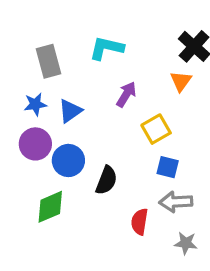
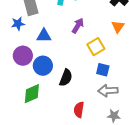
orange triangle: (181, 81) -> (118, 27), moved
blue star: (35, 104) -> (18, 24), moved
blue triangle: (70, 111) -> (44, 36), turned 35
red semicircle: (140, 222) -> (79, 110), moved

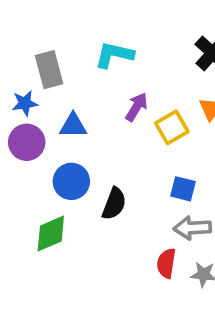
yellow square: (96, 47) -> (172, 127), moved
purple circle: (23, 56) -> (27, 142), moved
red semicircle: (79, 110) -> (166, 263), moved

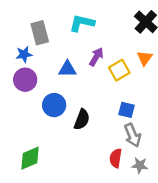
blue triangle: (73, 126) -> (67, 69), moved
gray arrow: (192, 228) -> (133, 135), turned -110
green diamond: (51, 233) -> (30, 158), moved

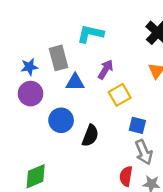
gray rectangle: (40, 33) -> (59, 58), moved
yellow square: (119, 70) -> (120, 95), moved

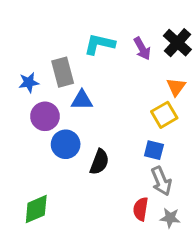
purple arrow: (106, 69) -> (142, 49), moved, turned 120
purple circle: (31, 94) -> (45, 116), moved
yellow square: (120, 95) -> (164, 115), moved

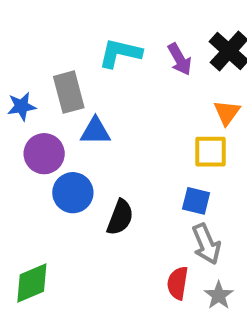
yellow square: (164, 115) -> (210, 152), turned 30
gray star: (170, 218) -> (219, 295), turned 30

